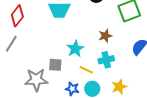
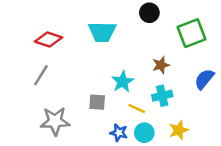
red diamond: (17, 16) -> (49, 40), turned 70
gray star: (36, 80) -> (55, 121), moved

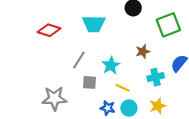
gray line: (41, 75) -> (79, 60), moved
cyan cross: (162, 96) -> (156, 77), moved

